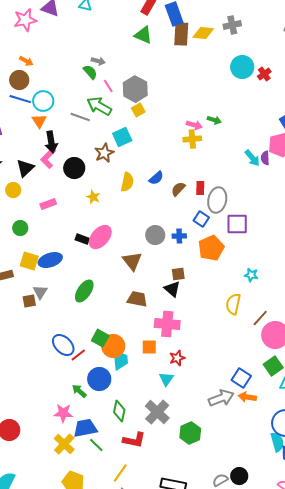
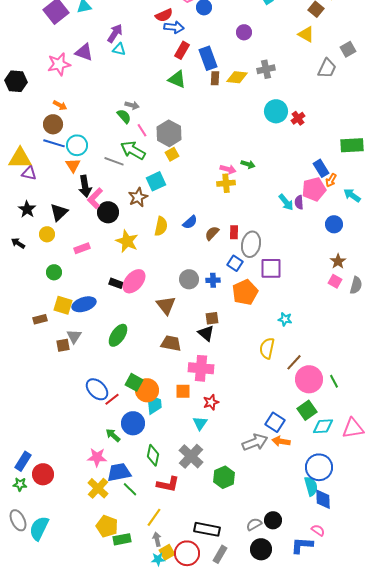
brown rectangle: (181, 34) -> (215, 78), size x0.6
pink L-shape: (48, 158) -> (95, 198), moved
yellow star: (93, 197) -> (127, 241), size x1.6

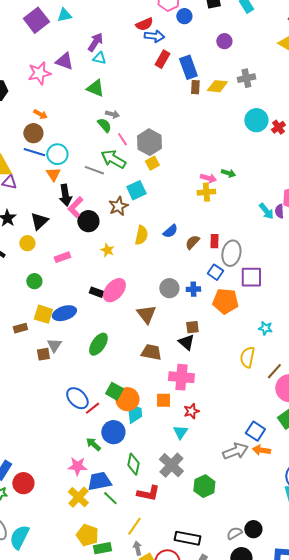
green triangle: (177, 79) -> (95, 88), moved
yellow star: (127, 241) -> (107, 250), size x0.6
orange pentagon: (245, 292) -> (225, 301), turned 30

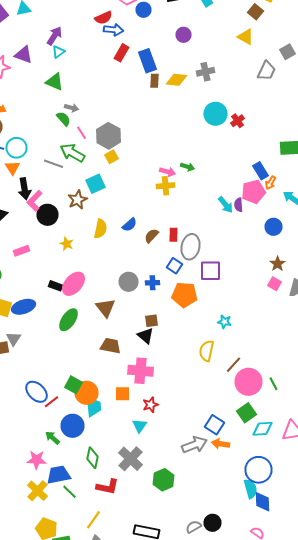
cyan triangle: (99, 58) -> (58, 52), turned -48
green ellipse: (98, 344) -> (68, 320), moved

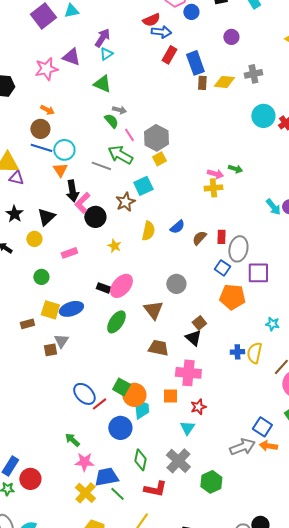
blue cross: (152, 283) -> (237, 352), moved
brown square: (152, 321) -> (199, 323), turned -32
green arrow: (52, 438) -> (72, 440), moved

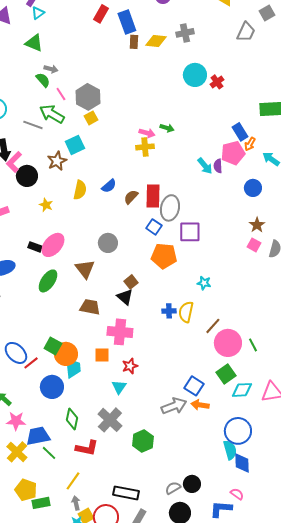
red rectangle: (221, 237) -> (153, 196), size x1.6

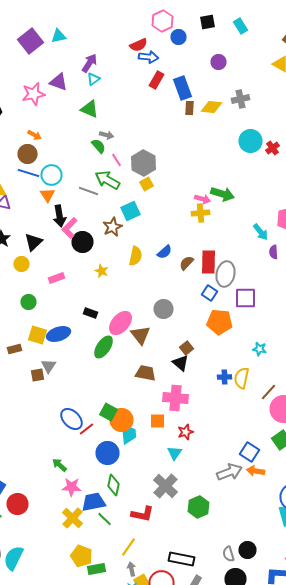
green arrow: (167, 128) -> (222, 194), size x1.6
purple semicircle: (218, 166) -> (274, 252), moved
pink ellipse: (53, 245) -> (120, 323), moved
green diamond: (72, 419) -> (114, 485), moved
gray semicircle: (173, 488) -> (228, 554), turned -77

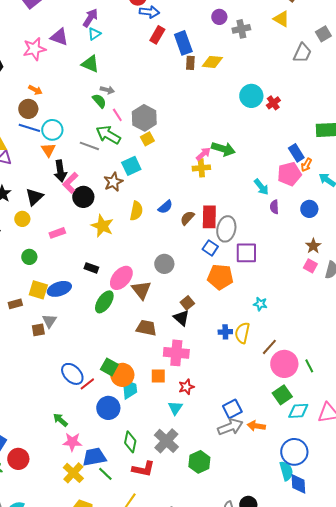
gray cross: (240, 99) -> (241, 29), moved
pink arrow: (202, 199) -> (203, 154), turned -56
yellow star: (102, 271) -> (102, 226), size x1.6
blue square: (250, 452) -> (232, 409), moved, turned 30
green diamond: (114, 485) -> (130, 442), moved

